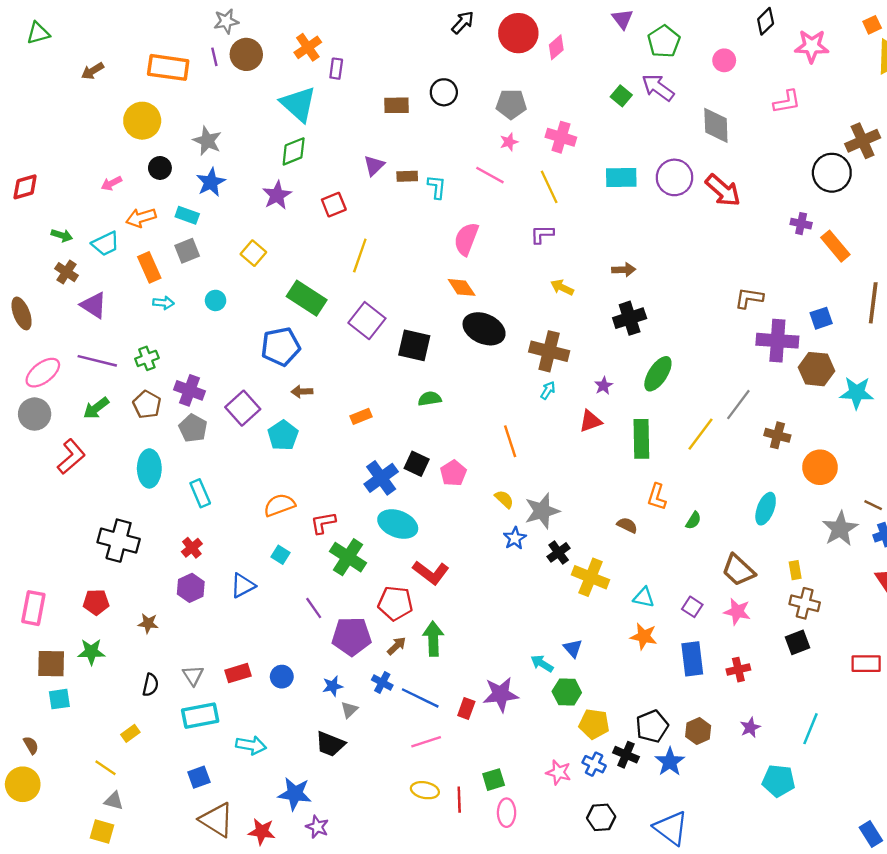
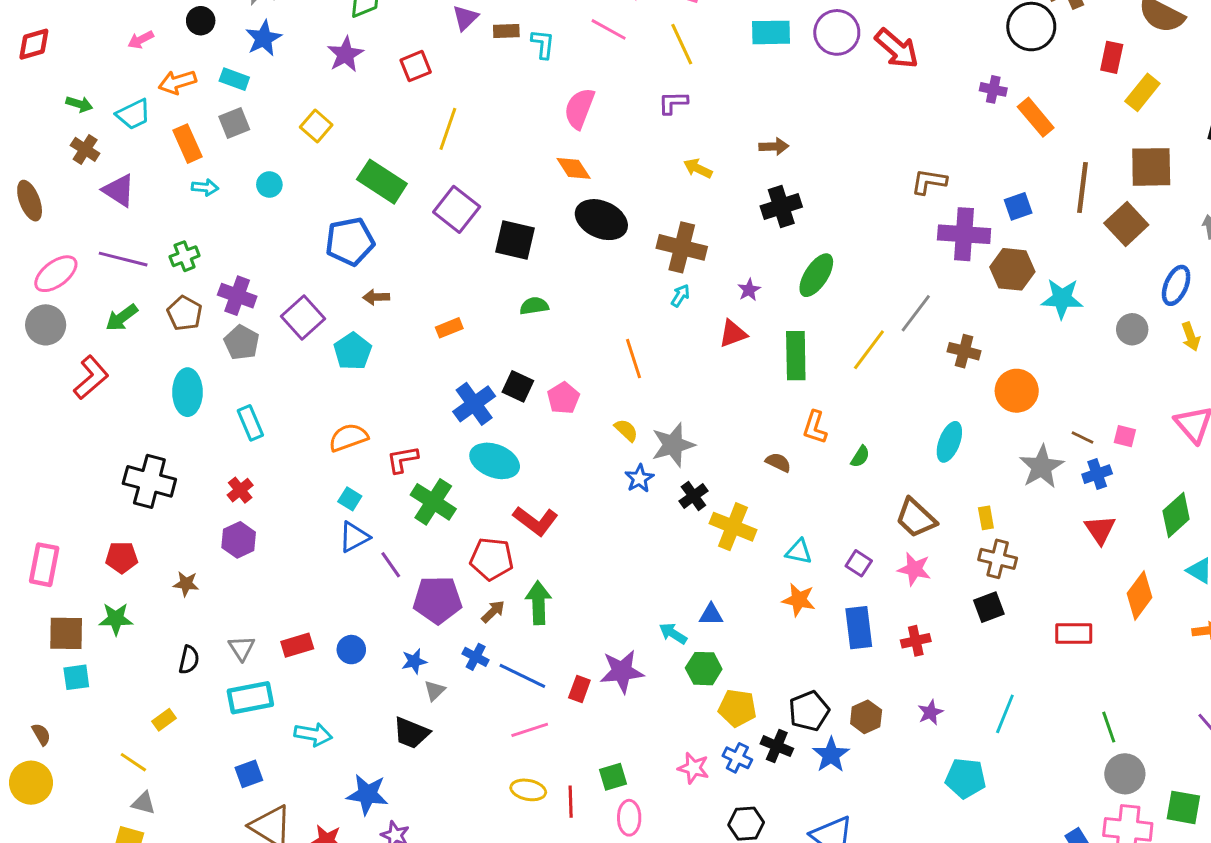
blue triangle: (243, 586) -> (354, 537), moved
blue triangle: (573, 648) -> (711, 614), turned -48

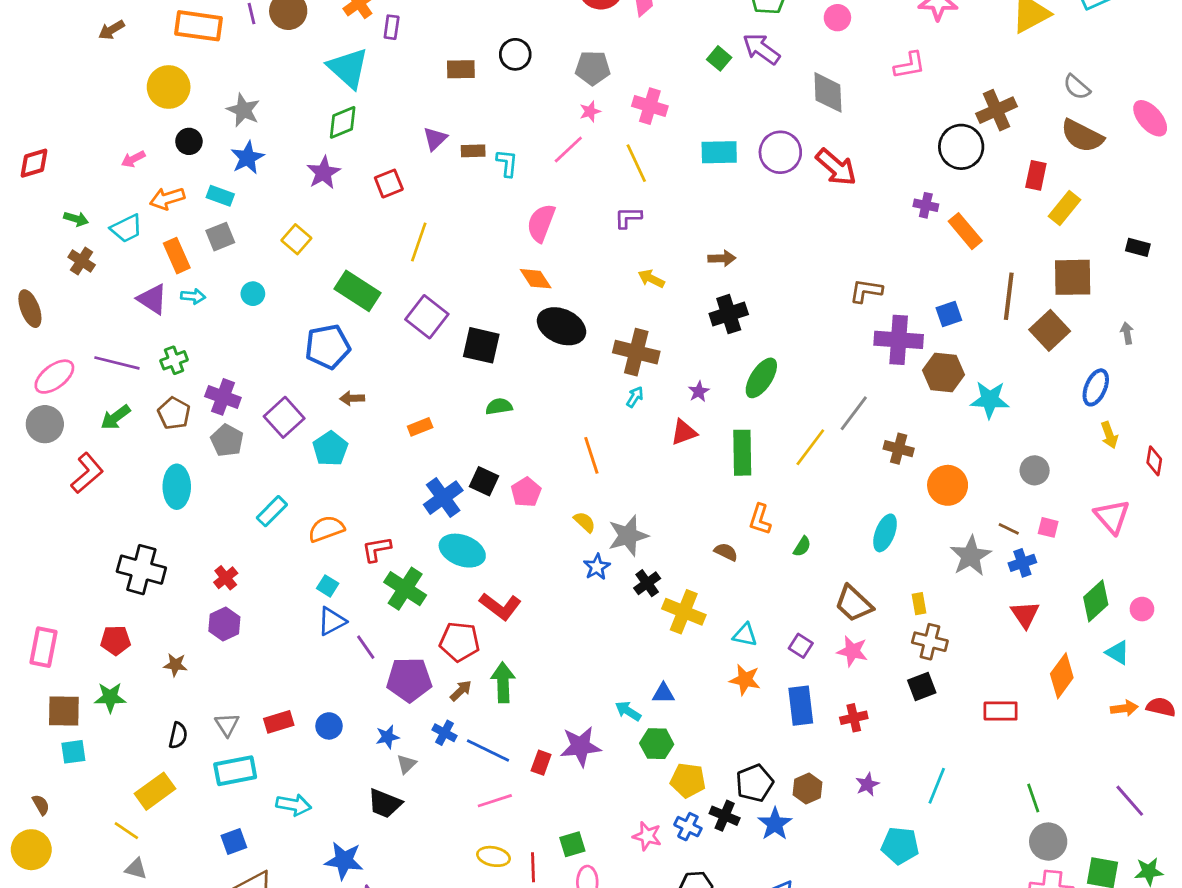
pink line: (609, 29) -> (568, 150), turned -72
purple triangle: (119, 190) -> (152, 299), moved
gray circle: (1132, 329) -> (1035, 470), moved
cyan rectangle: (250, 423) -> (272, 511), moved, turned 68
yellow rectangle: (164, 720) -> (155, 791), size x1.8

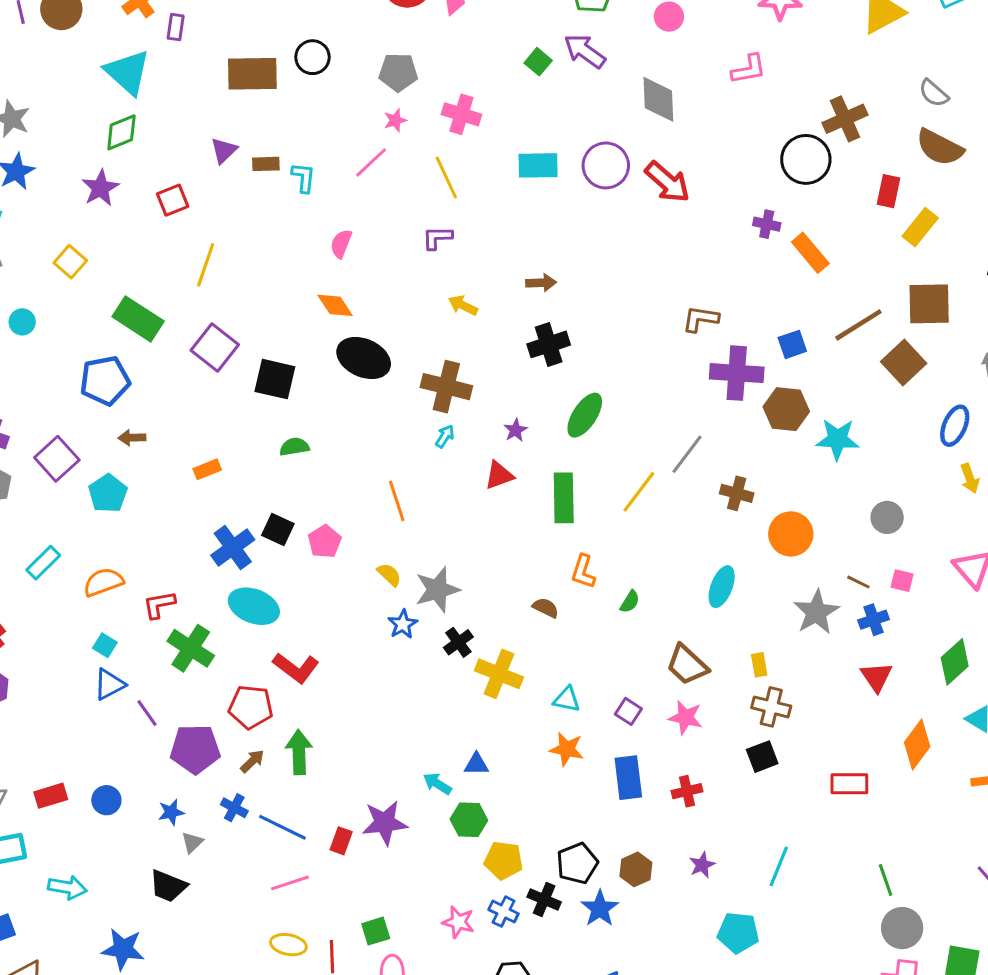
brown rectangle: (461, 69) -> (252, 74), size x1.6
pink semicircle: (541, 223) -> (341, 244), size x0.7
brown line: (1009, 296) -> (858, 325), turned 51

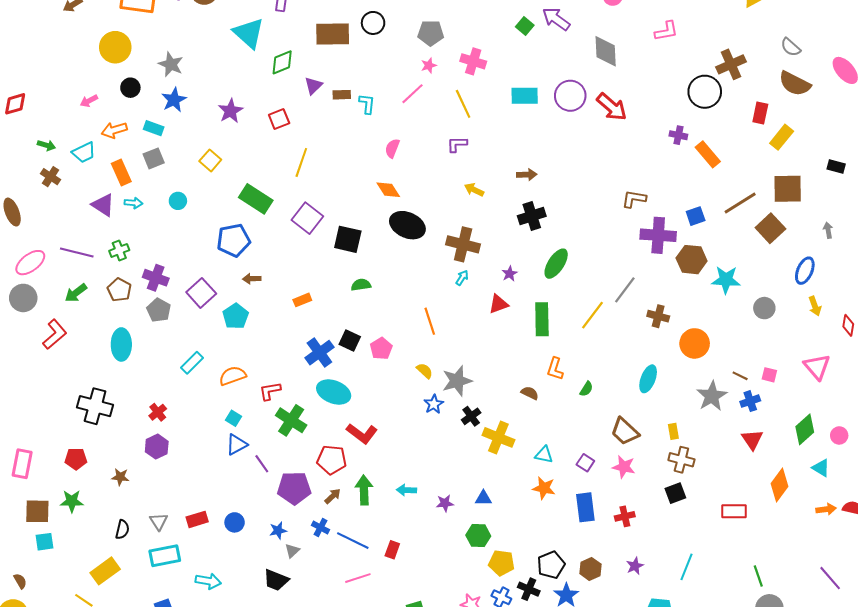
green diamond: (121, 132) -> (282, 62), moved
gray circle: (887, 517) -> (764, 308), moved
cyan arrow: (437, 784) -> (406, 490), moved, turned -30
purple star: (385, 823) -> (445, 503), moved, size x0.6

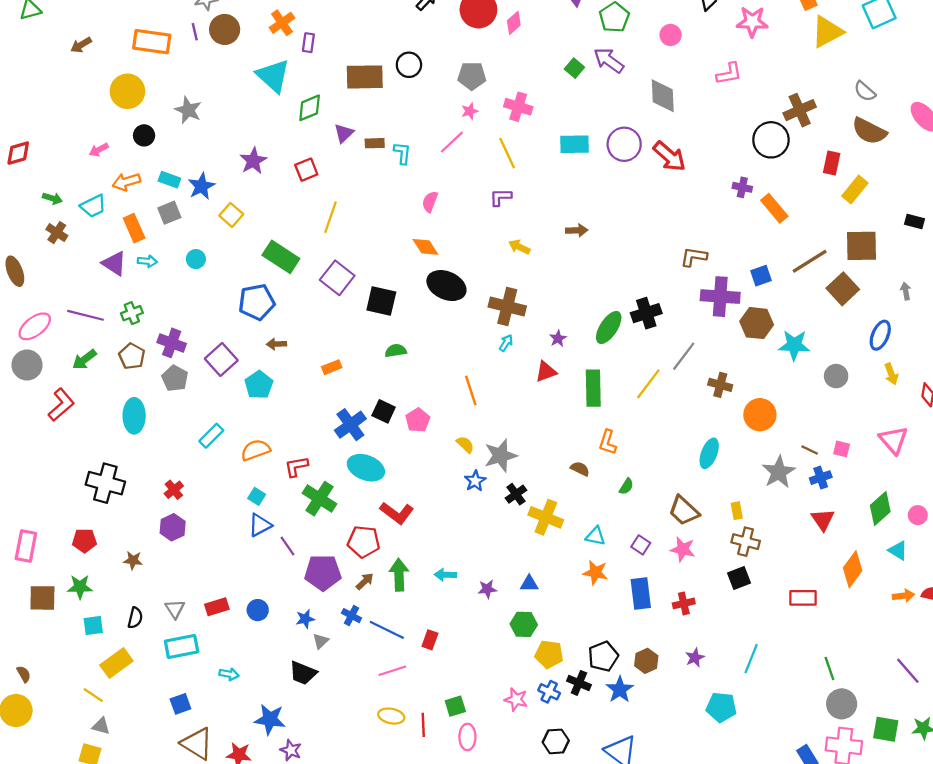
blue star: (174, 100) -> (201, 186), moved
black cross: (532, 216) -> (646, 313), moved
green semicircle: (586, 389) -> (626, 486), moved
cyan square: (44, 542) -> (93, 626), moved
cyan arrow: (208, 581) -> (229, 674), size x0.7

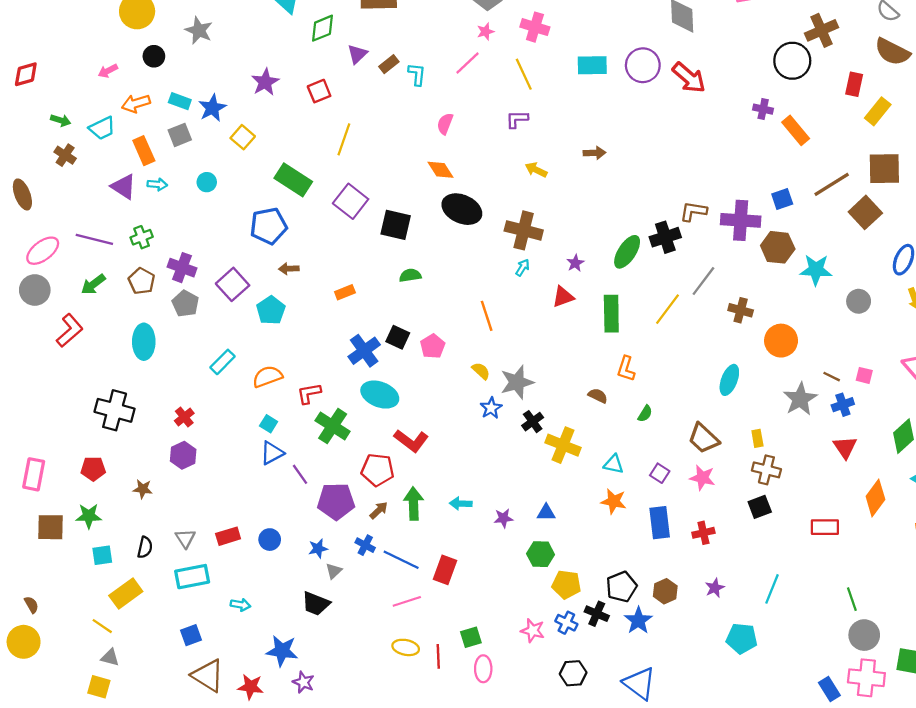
brown rectangle: (375, 143) -> (389, 64), turned -36
brown L-shape: (694, 257) -> (693, 211), moved
red rectangle: (430, 640) -> (445, 570), size x1.4

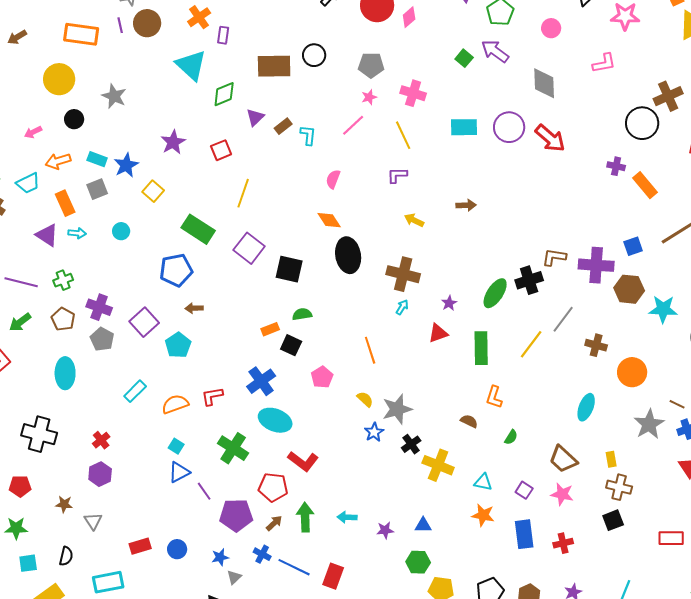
black ellipse: (462, 209) -> (348, 255), turned 56
orange rectangle: (345, 292) -> (270, 329), moved
black square: (398, 337) -> (291, 345), moved
red L-shape: (309, 393) -> (212, 396), moved
gray triangle: (185, 538) -> (93, 521), moved

